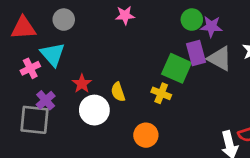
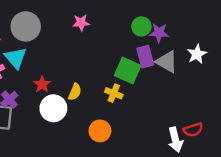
gray circle: (64, 20) -> (26, 26), size x1.5
yellow semicircle: (118, 92) -> (75, 92), turned -138

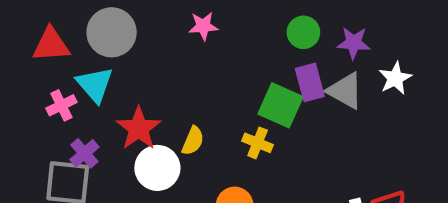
purple star: (159, 33) -> (353, 43), moved
red star: (42, 84) -> (139, 128), size x1.5

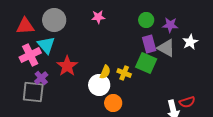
pink cross: (61, 105) -> (30, 55), size x1.5
green square: (280, 105) -> (146, 63), moved
yellow semicircle: (193, 141) -> (105, 72), moved
white circle: (157, 168) -> (99, 85), moved

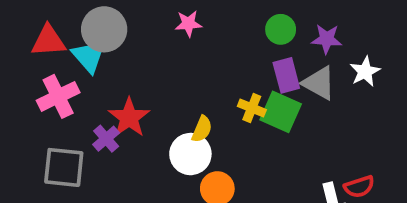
cyan triangle: (46, 45) -> (89, 56), moved
yellow cross: (124, 73) -> (252, 108), moved
purple cross: (41, 78) -> (106, 139), moved

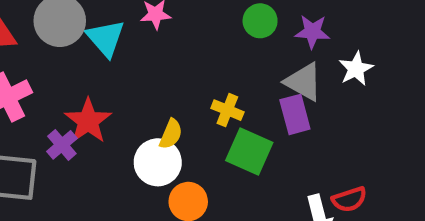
cyan triangle: (89, 56) -> (105, 38), moved
purple rectangle: (286, 75) -> (295, 114), moved
green square: (281, 112) -> (249, 151), moved

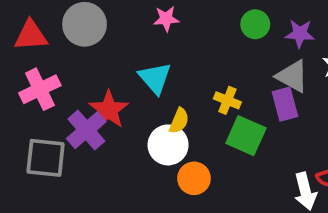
cyan triangle: (105, 38) -> (155, 78), moved
purple cross: (62, 145) -> (86, 130), size x1.5

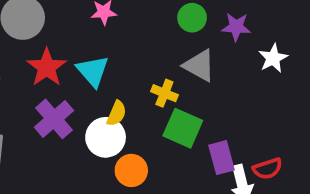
gray triangle: (292, 76) -> (199, 66), moved
purple rectangle: (285, 104) -> (222, 158), moved
red star: (109, 110) -> (47, 67), moved
purple cross: (86, 130) -> (54, 119), moved

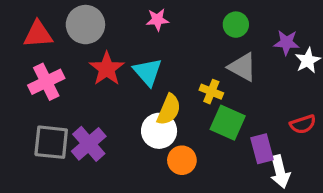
purple star: (236, 27) -> (287, 43), moved
yellow semicircle: (117, 113) -> (169, 110), size x1.4
purple cross: (54, 119) -> (89, 144), moved
red semicircle: (268, 169) -> (303, 124), moved

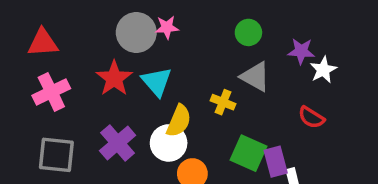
gray circle: (85, 25) -> (136, 32), moved
green square: (228, 123) -> (248, 153), moved
red semicircle: (303, 124) -> (311, 117), moved, turned 50
purple cross: (89, 144) -> (118, 143), moved

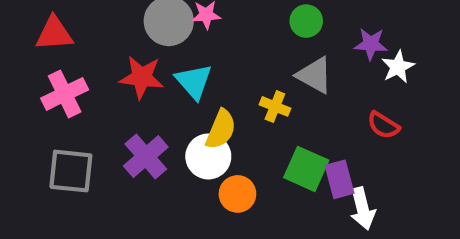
red star: (114, 78) -> (142, 77), turned -30

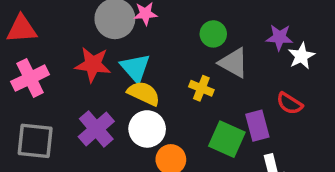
green circle: (306, 21) -> (213, 34), moved
yellow semicircle: (221, 129) -> (144, 93), moved, turned -88
purple rectangle: (340, 179) -> (257, 126), moved

